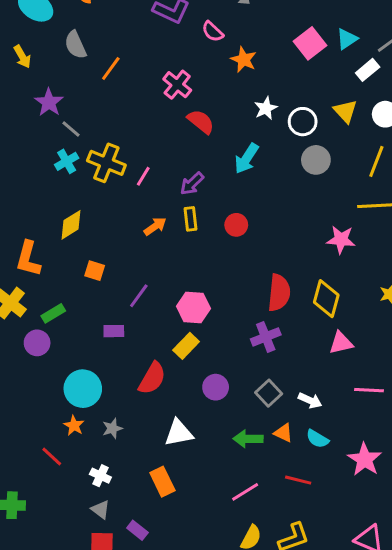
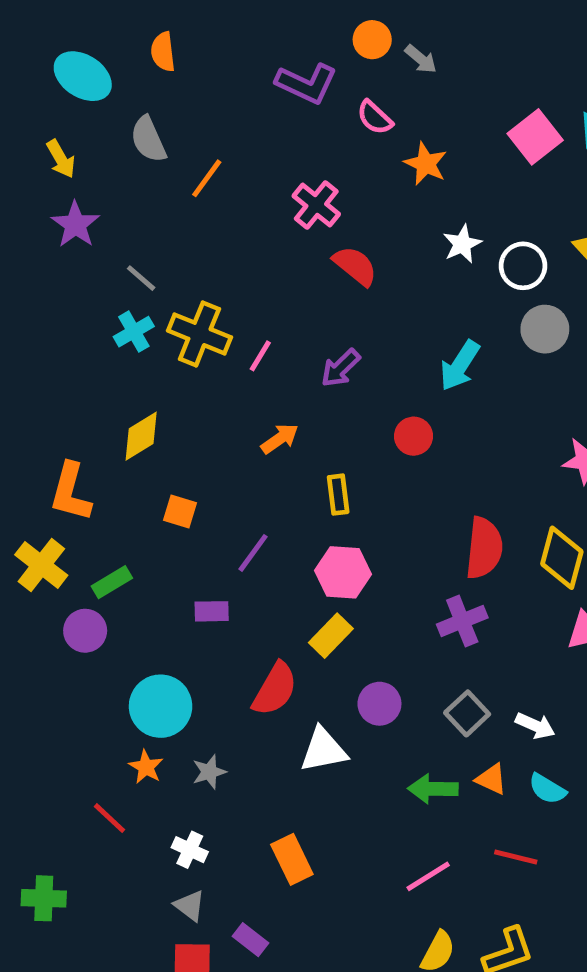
purple star: (49, 102) -> (75, 225), moved
cyan arrow: (247, 158) -> (460, 366), moved
yellow rectangle: (190, 219) -> (338, 495), moved
white triangle: (179, 433) -> (324, 750), moved

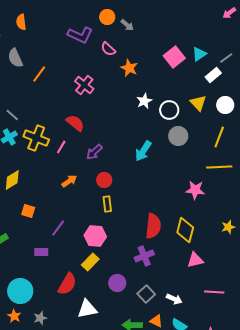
red semicircle: (355, 266) -> (75, 123), moved
red circle: (414, 436) -> (104, 180), moved
yellow rectangle: (338, 495) -> (107, 204), moved
purple circle: (379, 704) -> (117, 283), moved

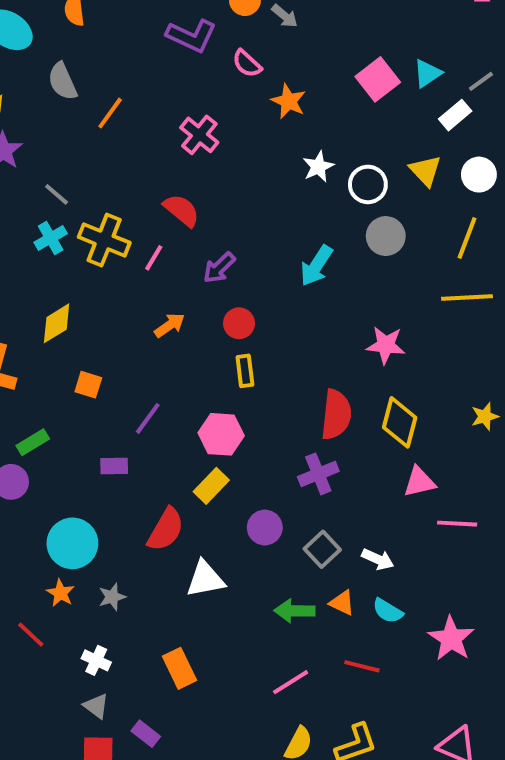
pink star: (195, 190) -> (386, 345), moved
pink line: (214, 292) -> (457, 524), moved

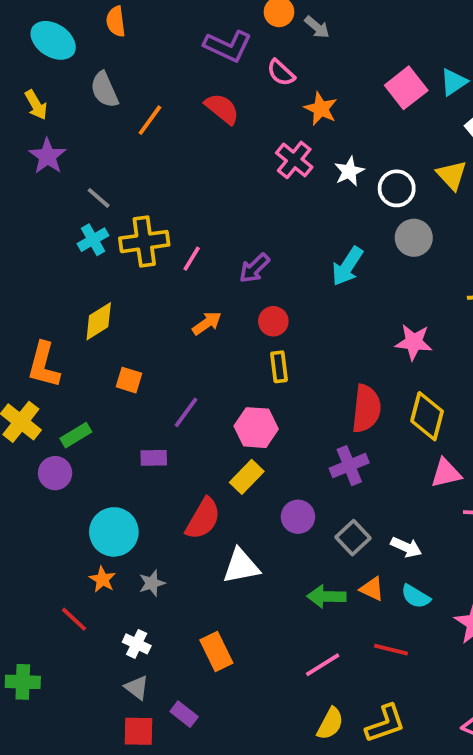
pink cross: (199, 135) -> (294, 160), moved
red semicircle: (181, 210) -> (222, 109), moved
yellow cross: (104, 240) -> (144, 242), turned -30

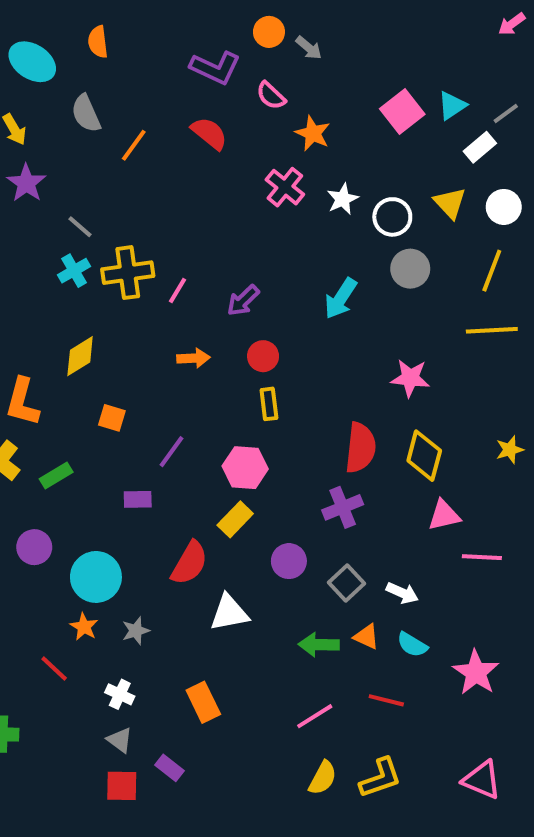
orange arrow: (207, 323) -> (193, 358), turned 32
purple circle: (55, 473) -> (34, 547), moved

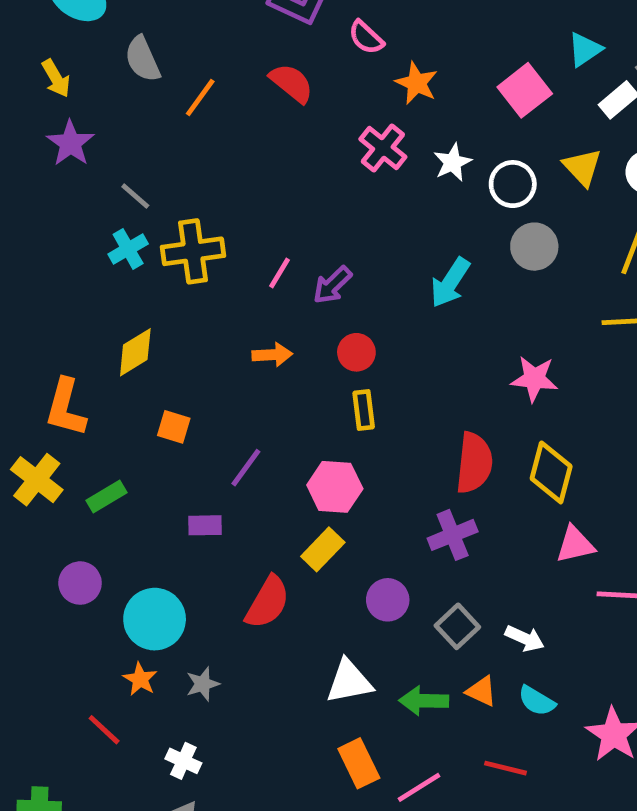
pink square: (402, 111) -> (525, 90), moved
pink line: (177, 291) -> (280, 273), moved
white triangle: (229, 613) -> (349, 682), moved
orange rectangle: (203, 702) -> (359, 763), moved

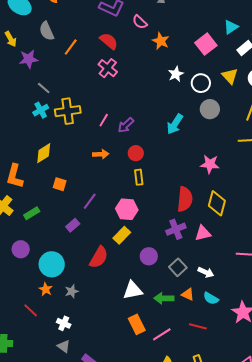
purple star: (70, 143) -> (29, 59), moved, turned 30
pink cross: (383, 148) -> (108, 68), moved
purple rectangle: (205, 525) -> (73, 225), turned -40
pink triangle: (575, 545) -> (203, 233), moved

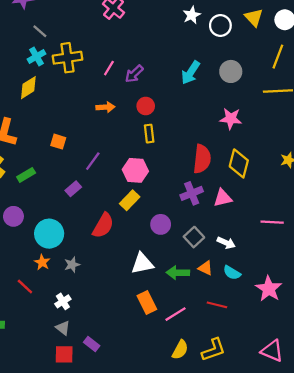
gray circle: (210, 109) -> (231, 71), moved
yellow diamond: (44, 153) -> (28, 88), moved
white cross: (64, 323) -> (63, 301), turned 32

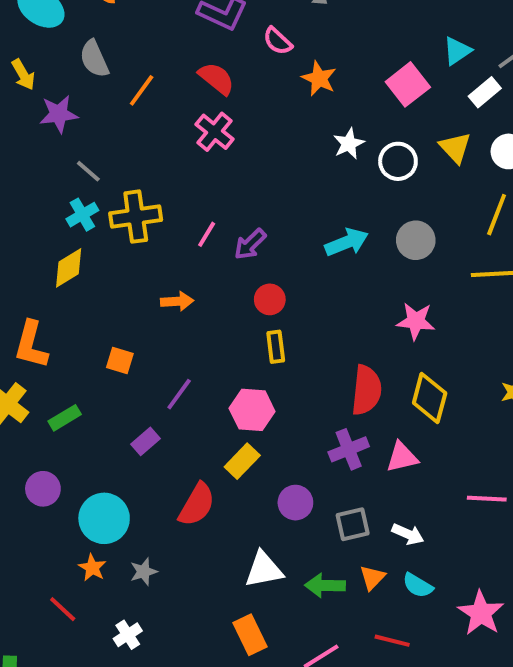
cyan arrow: (191, 73) -> (347, 242), turned -145
orange arrow: (105, 107) -> (177, 301), moved
gray square: (194, 237) -> (353, 524), turned 30
orange triangle: (205, 268) -> (372, 578), turned 49
orange rectangle: (147, 303) -> (250, 635), moved

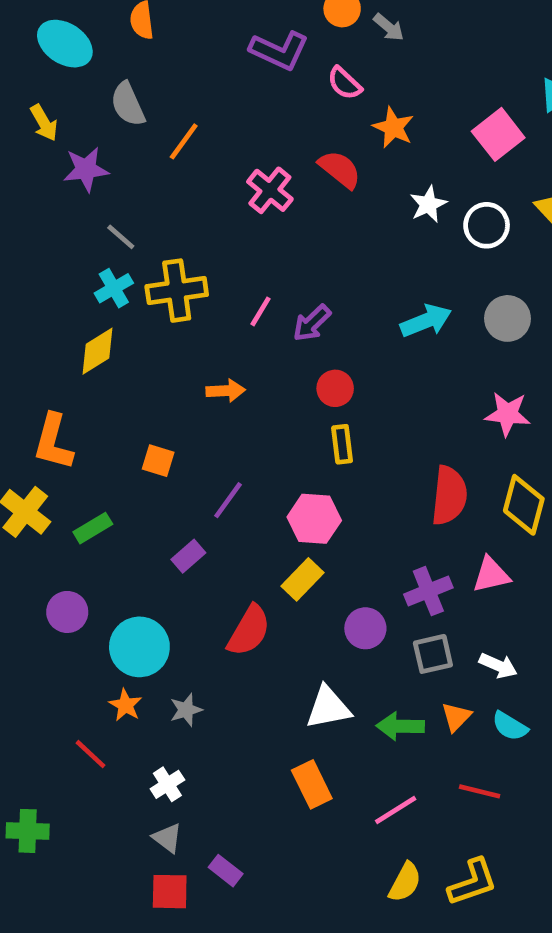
red semicircle: (217, 78) -> (340, 169), moved
purple cross: (349, 449) -> (428, 591), moved

